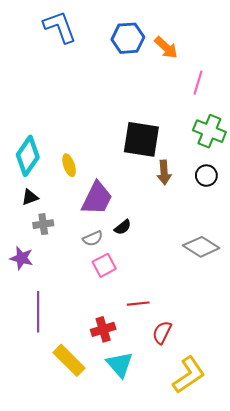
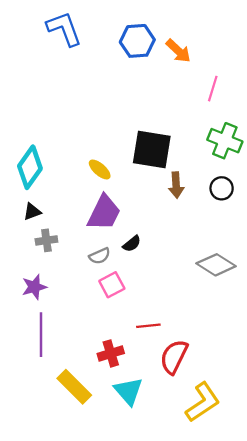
yellow ellipse: (69, 165) -> (100, 169), moved, turned -30
purple star: (22, 258) -> (34, 287), moved, turned -30
red semicircle: (162, 332) -> (174, 357), size x1.4

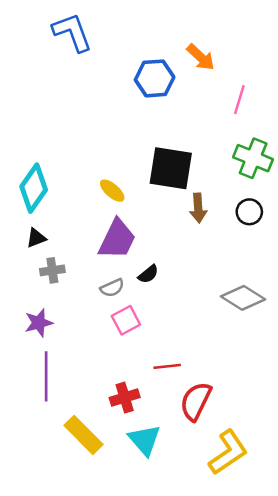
blue hexagon: (137, 41) -> (155, 78), moved

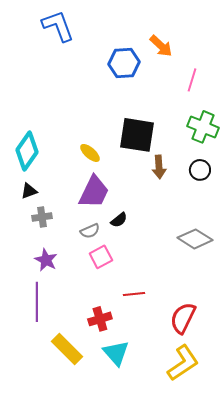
purple star: (39, 323) -> (46, 260), moved, turned -30
red semicircle: (196, 401) -> (183, 318), moved

